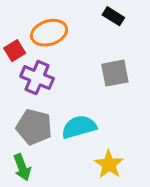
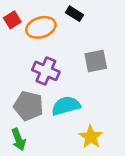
black rectangle: (113, 16) -> (75, 14), moved
red square: (15, 51) -> (12, 20), moved
purple cross: (37, 78) -> (46, 71), moved

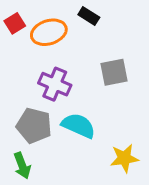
cyan semicircle: (66, 106) -> (78, 126), turned 40
yellow star: (91, 137) -> (124, 158), moved, turned 30

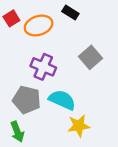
gray square: (114, 72) -> (90, 57), turned -30
yellow star: (124, 158) -> (79, 126), moved

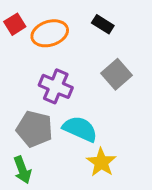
black rectangle: (70, 13) -> (103, 24), moved
yellow star: (79, 126) -> (101, 162), turned -30

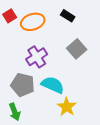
purple cross: (56, 86) -> (37, 57), turned 35

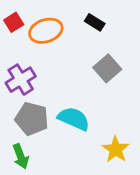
purple cross: (37, 57) -> (21, 80), moved
yellow star: (67, 107) -> (116, 149), moved

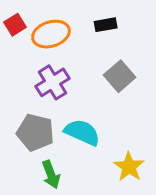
black rectangle: (95, 22) -> (106, 25), turned -42
purple cross: (21, 80) -> (53, 82), moved
green arrow: (21, 156) -> (51, 174), moved

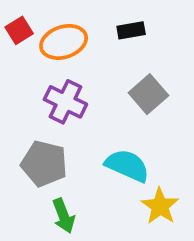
purple cross: (53, 82) -> (65, 102), turned -32
cyan semicircle: (82, 132) -> (127, 166), moved

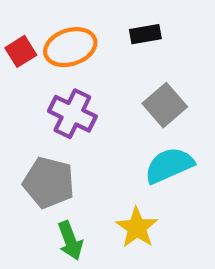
red square: (19, 30) -> (21, 51), moved
cyan semicircle: (127, 166) -> (169, 165), moved, turned -48
yellow star: (160, 206) -> (137, 228), moved

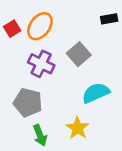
black rectangle: (145, 34) -> (109, 19), moved
orange ellipse: (70, 47) -> (40, 26), turned -36
gray square: (165, 105) -> (79, 54), moved

